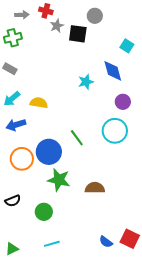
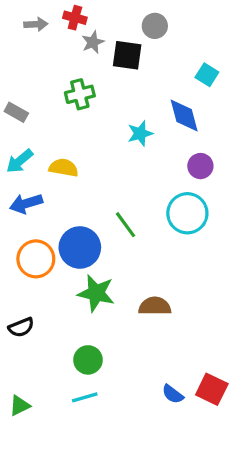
green cross: (13, 38) -> (80, 94), moved
green circle: (44, 212) -> (88, 360), moved

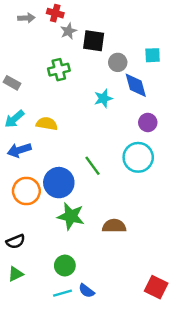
gray circle: (155, 26) -> (118, 62), moved
cyan square: (207, 75) -> (153, 55), turned -35
blue semicircle: (173, 394) -> (86, 291), moved
green triangle: (20, 406) -> (16, 274), moved

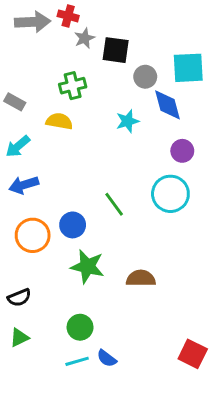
gray arrow: (26, 18) -> (33, 22), size x1.6
cyan square: (153, 55) -> (188, 68), size x1.6
yellow semicircle: (47, 124) -> (59, 121), moved
blue circle: (59, 183) -> (73, 225), size x0.7

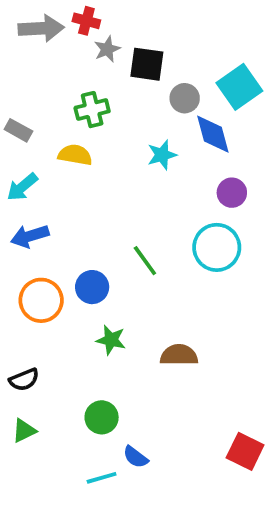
cyan square: (188, 68) -> (239, 87), turned -32
green star: (87, 266) -> (111, 340), size x0.7
cyan line: (77, 361) -> (102, 478), moved

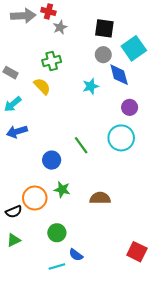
black square: (147, 64) -> (104, 28), moved
yellow semicircle: (75, 155) -> (42, 86), turned 36
orange circle: (41, 300) -> (35, 198), moved

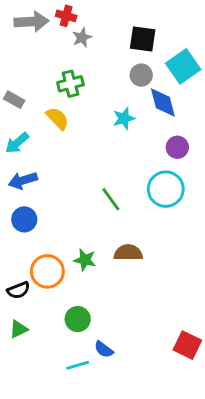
blue circle: (52, 160) -> (24, 219), moved
brown semicircle: (100, 198) -> (128, 253), moved

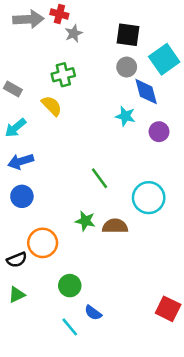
cyan star: (124, 118) -> (125, 116), moved, turned 30
cyan circle: (166, 189) -> (149, 198), moved
green star: (85, 260) -> (85, 221), moved
cyan line: (78, 365) -> (70, 327), turned 66

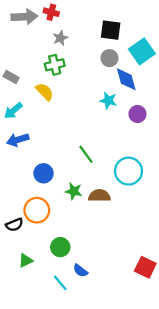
gray star: (74, 33) -> (60, 38), moved
blue circle: (22, 196) -> (43, 173), moved
green triangle: (17, 295) -> (26, 261), moved

